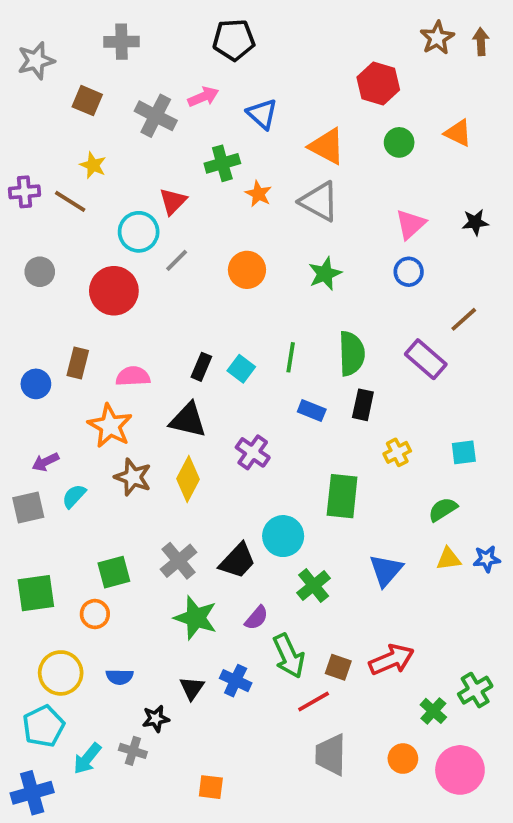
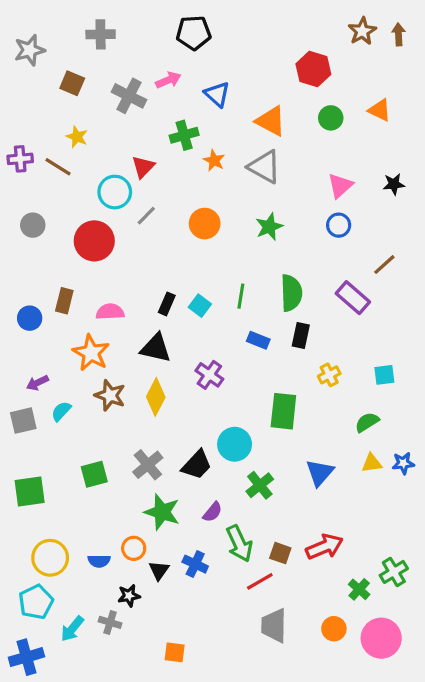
orange circle: (95, 614) -> (134, 548), moved

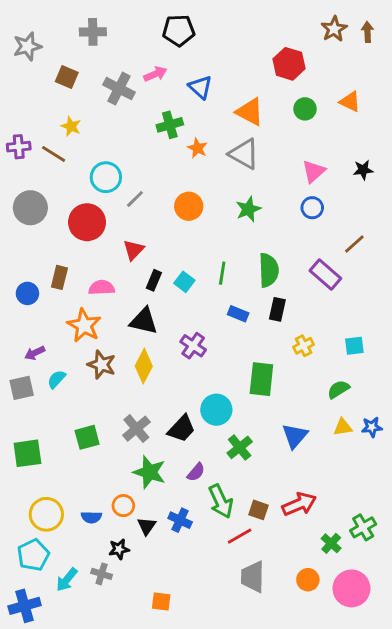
red triangle: (143, 167) -> (134, 250), moved
gray circle: (33, 225) -> (30, 208), size x1.5

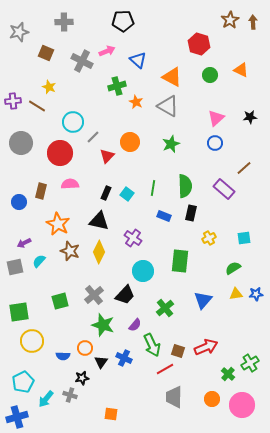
red triangle: (134, 250) -> (107, 156), moved
pink semicircle: (102, 288) -> (70, 184), moved
cyan circle: (216, 410) -> (143, 271), moved
yellow circle: (46, 514) -> (32, 341), moved

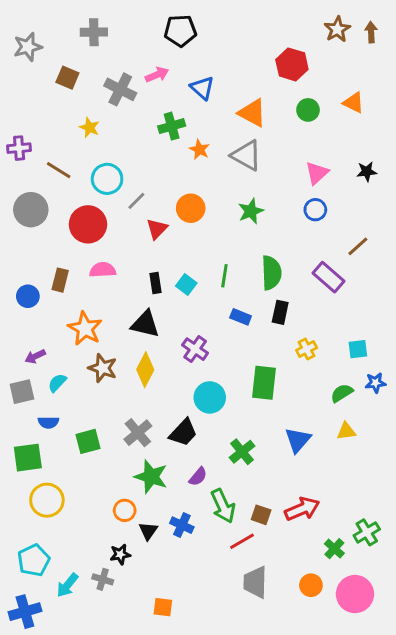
yellow star: (49, 87) -> (89, 128), moved
brown line: (37, 106) -> (59, 170), moved
black rectangle: (106, 193) -> (155, 283), turned -32
blue star: (256, 294) -> (375, 383), moved
blue semicircle: (63, 356) -> (48, 422), moved

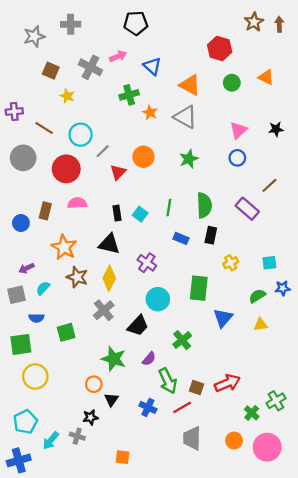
gray star: (28, 47) -> (34, 36), moved
brown square: (67, 78) -> (51, 71), moved
gray cross: (138, 433) -> (104, 310), moved
blue triangle: (298, 440) -> (223, 318), moved
blue cross: (182, 525) -> (148, 407), moved

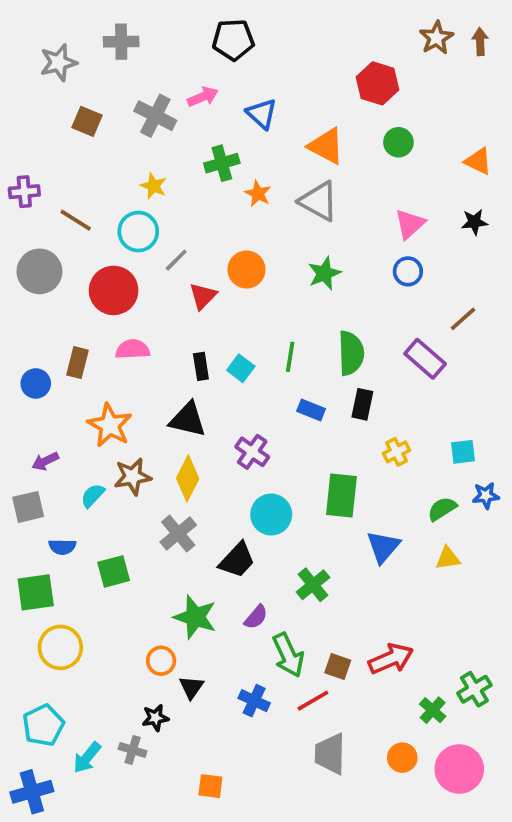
orange triangle: (266, 77) -> (478, 161), moved
yellow star: (67, 96) -> (153, 186), moved
brown star: (77, 277) -> (133, 477), turned -30
cyan semicircle: (43, 288) -> (93, 496), moved

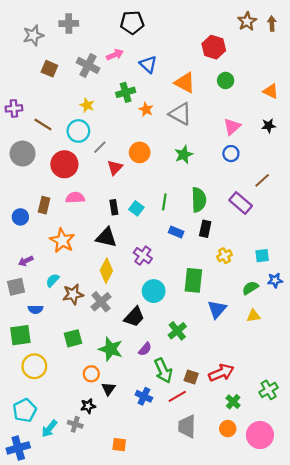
brown star: (133, 477) -> (73, 294), moved
green square: (114, 571) -> (73, 338), moved
green cross: (433, 710) -> (233, 402), moved

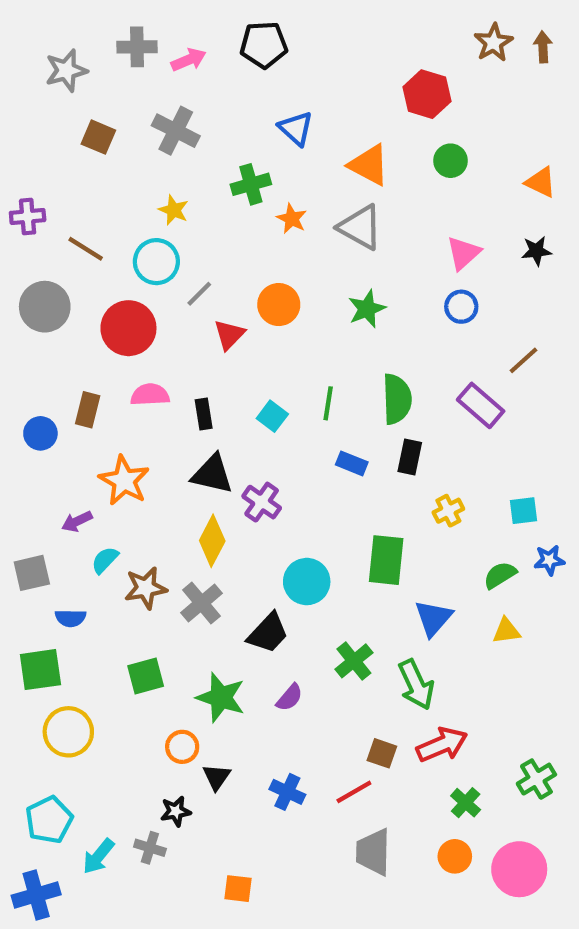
pink arrow: (115, 55) -> (189, 60), moved
black rectangle: (114, 207) -> (204, 414), moved
purple cross: (143, 256) -> (262, 502), moved
purple arrow: (26, 261) -> (77, 521), moved
green arrow: (163, 371) -> (416, 685), moved

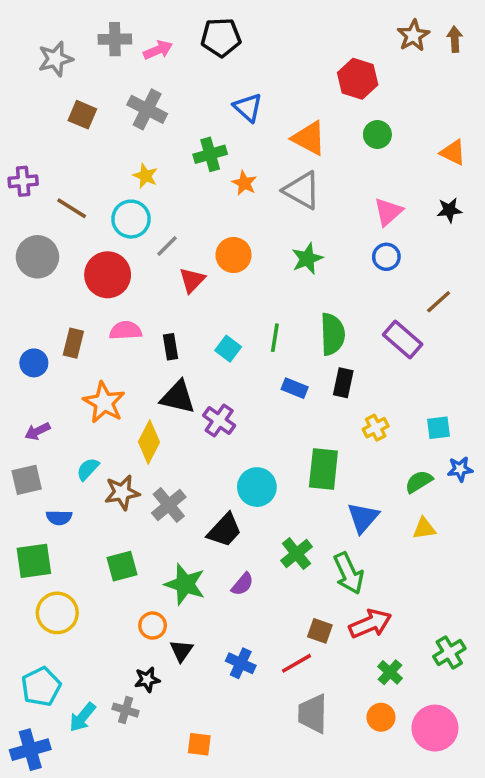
purple arrow: (77, 521) -> (37, 431), moved
yellow diamond: (212, 541) -> (149, 442), moved

